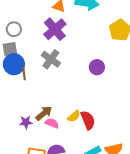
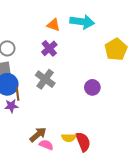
purple cross: (55, 29) -> (49, 48), size x0.7
yellow semicircle: (74, 116) -> (69, 138), turned 40
purple star: (26, 122) -> (11, 106), moved

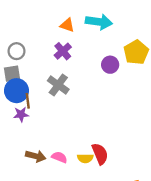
purple circle: (92, 87) -> (110, 65), moved
brown arrow: (38, 135) -> (36, 156), moved, turned 54
yellow semicircle: (69, 138) -> (85, 158), moved

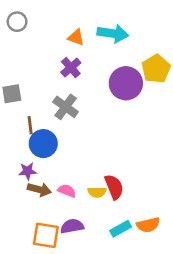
gray circle: (16, 51) -> (17, 22), moved
purple circle: (110, 65) -> (126, 83), size x1.6
blue circle: (16, 91) -> (43, 144), moved
purple star: (21, 114) -> (28, 171), moved

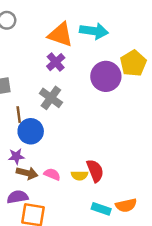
orange triangle: (76, 37) -> (60, 35), size x1.6
purple semicircle: (72, 226) -> (18, 197), moved
cyan rectangle: (121, 229) -> (101, 209), turned 48

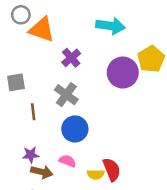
orange triangle: (60, 35) -> (42, 30), moved
blue circle: (31, 131) -> (75, 129), moved
pink semicircle: (52, 174) -> (68, 161), moved

